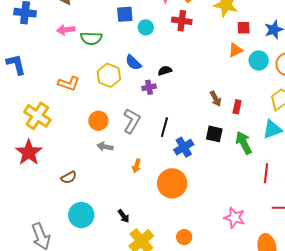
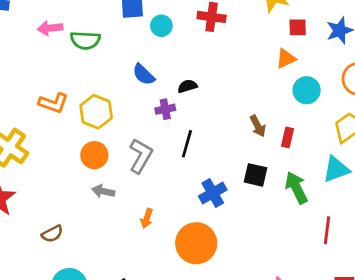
cyan circle: (259, 60) -> (307, 90), moved
yellow hexagon: (109, 75) -> (96, 112), moved
black line: (164, 127) -> (187, 144), moved

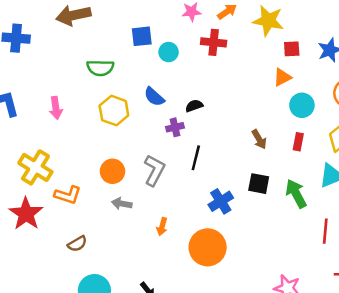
pink arrow: (50, 28) -> (56, 108), moved, turned -90
orange L-shape: (53, 103) -> (68, 195), moved
yellow hexagon: (96, 112) -> (114, 111), moved
red rectangle: (288, 137) -> (298, 142), moved

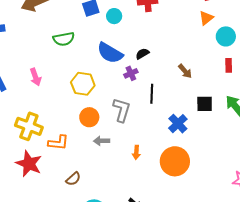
blue semicircle: (154, 97) -> (110, 53), size x1.5
yellow hexagon: (114, 111) -> (83, 84), moved
brown arrow: (259, 139) -> (185, 71), moved

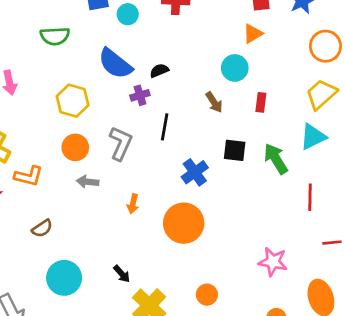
cyan circle: (226, 36) -> (235, 68), moved
red rectangle: (229, 65) -> (261, 102), moved

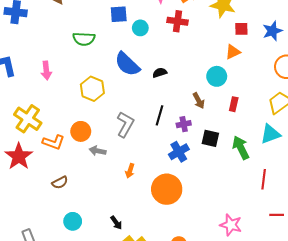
purple cross: (140, 95) -> (184, 124), moved
orange circle: (75, 147) -> (81, 131), moved
cyan circle: (64, 278) -> (73, 221), size x0.7

